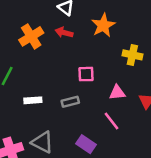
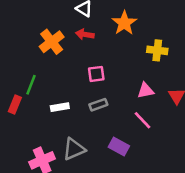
pink square: (86, 74) -> (96, 74), moved
gray triangle: (42, 142) -> (74, 149), turned -45

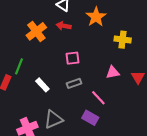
white rectangle: (60, 107) -> (42, 85), turned 56
pink line: (143, 120) -> (98, 98), moved

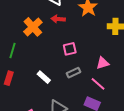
green line: (19, 66) -> (13, 51), moved
pink triangle: (113, 72) -> (103, 63), moved

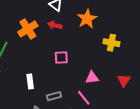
gray rectangle: (73, 73) -> (54, 96), moved
white rectangle: (44, 77) -> (30, 81), turned 32

